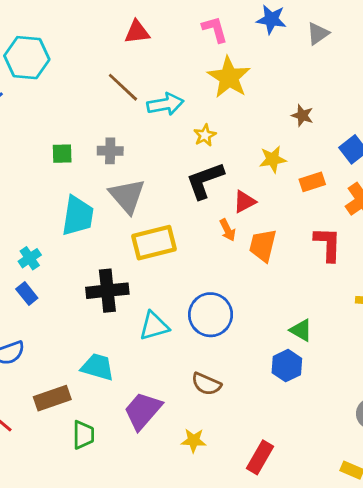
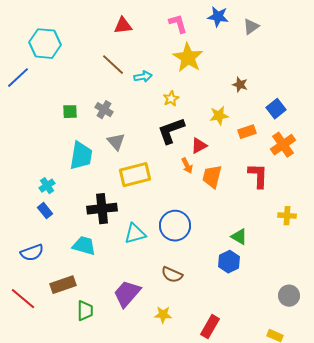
cyan arrow: (165, 104) -> (143, 77), size x0.7
gray cross: (110, 151) -> (104, 110), turned 30
gray triangle: (127, 196) -> (116, 142), size x0.7
cyan trapezoid: (97, 367) -> (84, 246), moved

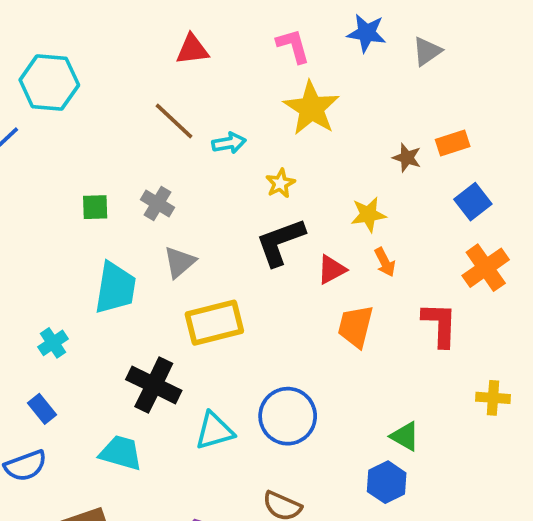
orange rectangle: (247, 132) -> (453, 143), moved
gray triangle: (116, 142) -> (179, 262), turned 30
orange arrow: (187, 166) -> (385, 262), moved
black cross: (102, 209) -> (154, 385), turned 32
blue rectangle: (45, 211) -> (42, 409), moved

